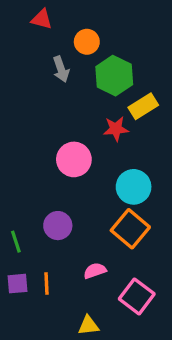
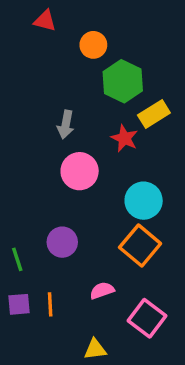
gray arrow: (61, 69) -> (66, 124), moved, turned 30
red star: (116, 129) -> (124, 138), turned 30

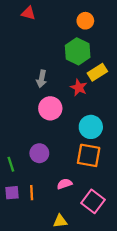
orange circle: (93, 45) -> (85, 21), moved
orange square: (140, 246) -> (89, 155), turned -30

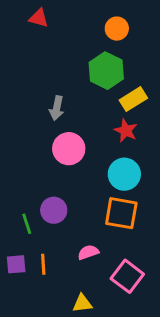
red star: (79, 88) -> (126, 131), moved
green line: (11, 164) -> (27, 224), moved

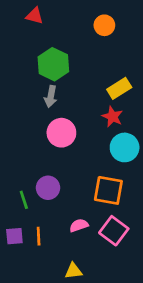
green hexagon: (106, 71) -> (53, 64), moved
cyan circle: (124, 174) -> (125, 147), moved
pink square: (127, 276) -> (114, 231), moved

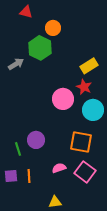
orange circle: (104, 25) -> (53, 28), moved
gray arrow: (51, 96) -> (16, 64), moved, turned -133
pink circle: (61, 133) -> (63, 99), moved

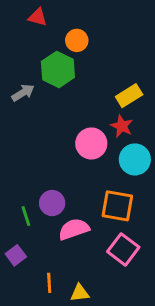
pink semicircle: (59, 168) -> (74, 229), moved, size x1.5
purple square: (11, 176) -> (16, 255), turned -32
orange line: (29, 176) -> (49, 283), moved

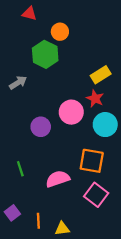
gray arrow: (23, 93) -> (18, 83), moved
purple circle: (52, 203) -> (41, 127), moved
purple square: (16, 255) -> (12, 213), moved

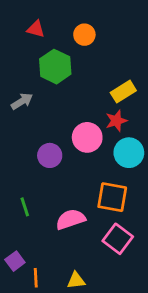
red triangle: (29, 14) -> (36, 29), moved
orange circle: (60, 32) -> (84, 35), moved
red star: (95, 98) -> (116, 121), turned 30
orange line: (38, 221) -> (36, 278), moved

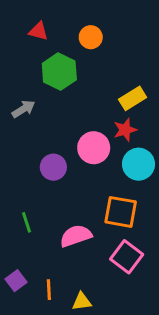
orange line: (36, 278) -> (49, 290), moved

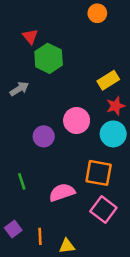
red triangle: (38, 31) -> (30, 36), moved, turned 35
orange circle: (91, 37) -> (97, 13), moved
red star: (125, 130) -> (116, 106), moved

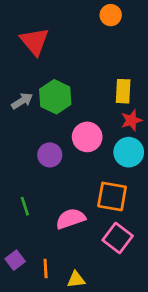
red triangle: (30, 36) -> (35, 41), size x1.6
green hexagon: (49, 58) -> (55, 97), moved
yellow rectangle: (108, 80) -> (123, 91), turned -55

